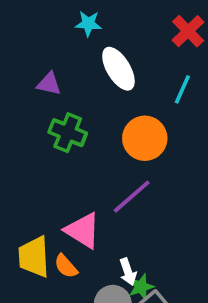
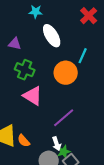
cyan line: (182, 89) -> (83, 56), moved
purple line: (132, 197) -> (64, 118), moved
pink triangle: (83, 230) -> (33, 96), moved

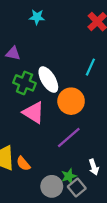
white ellipse: (52, 36) -> (48, 80), moved
orange circle: (66, 73) -> (71, 101), moved
white arrow: (57, 144) -> (94, 167), moved

